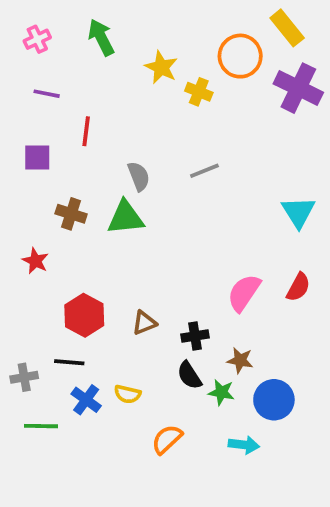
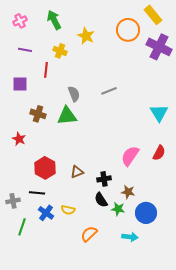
yellow cross: (199, 92) -> (60, 51), moved
green line: (41, 426) -> (22, 227), turned -72

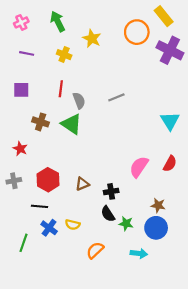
red line: (46, 70) -> (61, 89), moved
green triangle: (67, 116) -> (72, 124), turned 40
brown star: (128, 192) -> (158, 205), moved
gray cross: (13, 201) -> (14, 181), moved

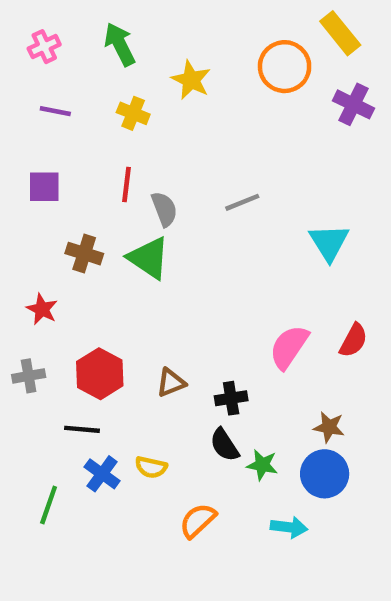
purple cross: (170, 50) -> (354, 104), size x0.7
cyan triangle: (170, 121) -> (329, 242), moved

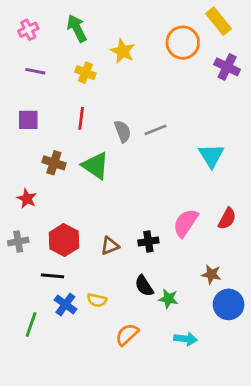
gray semicircle: (164, 209) -> (123, 131), moved
black cross: (231, 398) -> (148, 241), moved
blue circle: (325, 474) -> (229, 304), moved

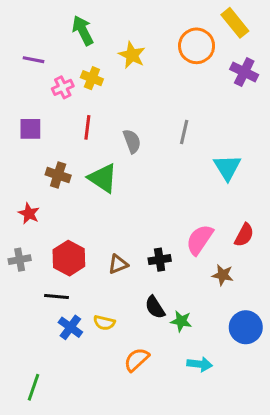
pink cross: (28, 30) -> (63, 87), moved
purple line: (35, 71) -> (33, 60), moved
gray line: (156, 130) -> (184, 132), moved, turned -55
brown star: (211, 274) -> (223, 275), moved
green line: (31, 324) -> (33, 387), moved

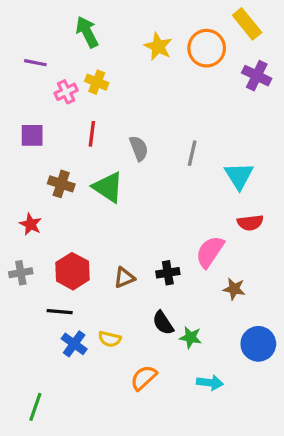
yellow star: (132, 55) -> (158, 47), moved
gray line: (184, 132) -> (192, 153), moved
red semicircle: (244, 235) -> (250, 223), moved, turned 55

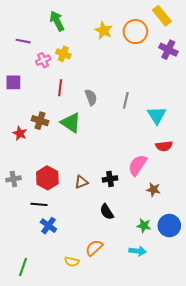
purple square: (32, 135) -> (13, 82), moved
red star: (31, 224) -> (20, 133), moved
green star: (190, 337) -> (144, 226), moved
yellow semicircle: (110, 339) -> (72, 262), moved

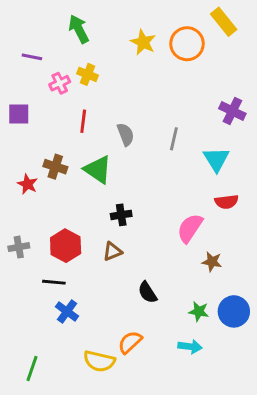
purple cross: (168, 50) -> (232, 111), moved
black cross: (110, 179) -> (121, 215), moved
yellow semicircle: (72, 262) -> (99, 361), size x1.5

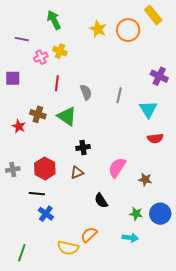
pink semicircle: (190, 228) -> (117, 167), moved

